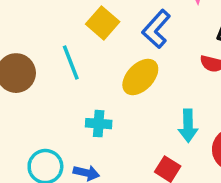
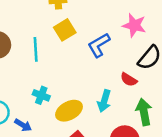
yellow ellipse: (140, 77) -> (69, 111), moved
cyan arrow: (188, 126) -> (104, 101), moved

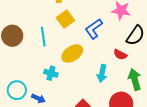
yellow ellipse: (69, 111) -> (72, 54), moved

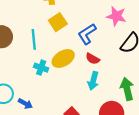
red semicircle: (120, 55) -> (93, 59), moved
cyan cross: (51, 73) -> (41, 68), moved

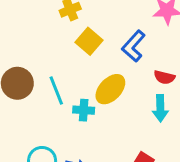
cyan line: (34, 39) -> (56, 90), moved
red semicircle: (93, 59) -> (164, 77), moved

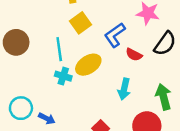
red semicircle: (164, 77) -> (134, 55), moved
cyan line: (56, 90) -> (59, 49), moved

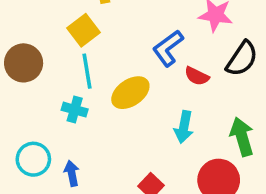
yellow square: (80, 23) -> (84, 30), moved
cyan cross: (63, 76) -> (75, 110), moved
blue arrow: (47, 119) -> (72, 173), turned -126

